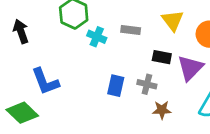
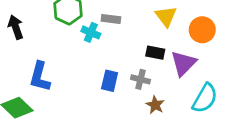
gray rectangle: (131, 30) -> (111, 19), moved
blue L-shape: (45, 81) -> (40, 77), turned 36
brown star: (162, 110) -> (155, 105), turned 30

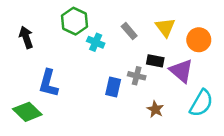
gray rectangle: (111, 19) -> (129, 31), moved, turned 42
purple triangle: (183, 63) -> (181, 71), turned -35
gray cross: (140, 79) -> (137, 76), moved

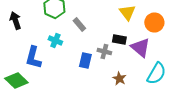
gray rectangle: (129, 31) -> (79, 24), moved
cyan cross: (96, 42) -> (55, 40), moved

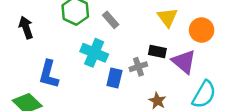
gray rectangle: (79, 24) -> (111, 20), moved
cyan cross: (55, 40) -> (94, 53), moved, size x1.5
gray cross: (104, 52) -> (138, 67), turned -32

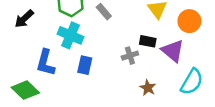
black arrow: (26, 28) -> (24, 19), turned -114
cyan cross: (94, 53) -> (71, 35), moved
blue rectangle: (114, 78) -> (85, 65), moved

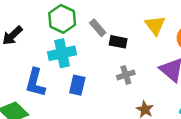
cyan cross: (71, 35) -> (62, 53), turned -35
black rectangle: (148, 41) -> (118, 42), moved

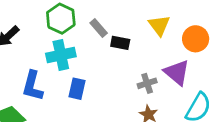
gray cross: (126, 75) -> (147, 83), moved

